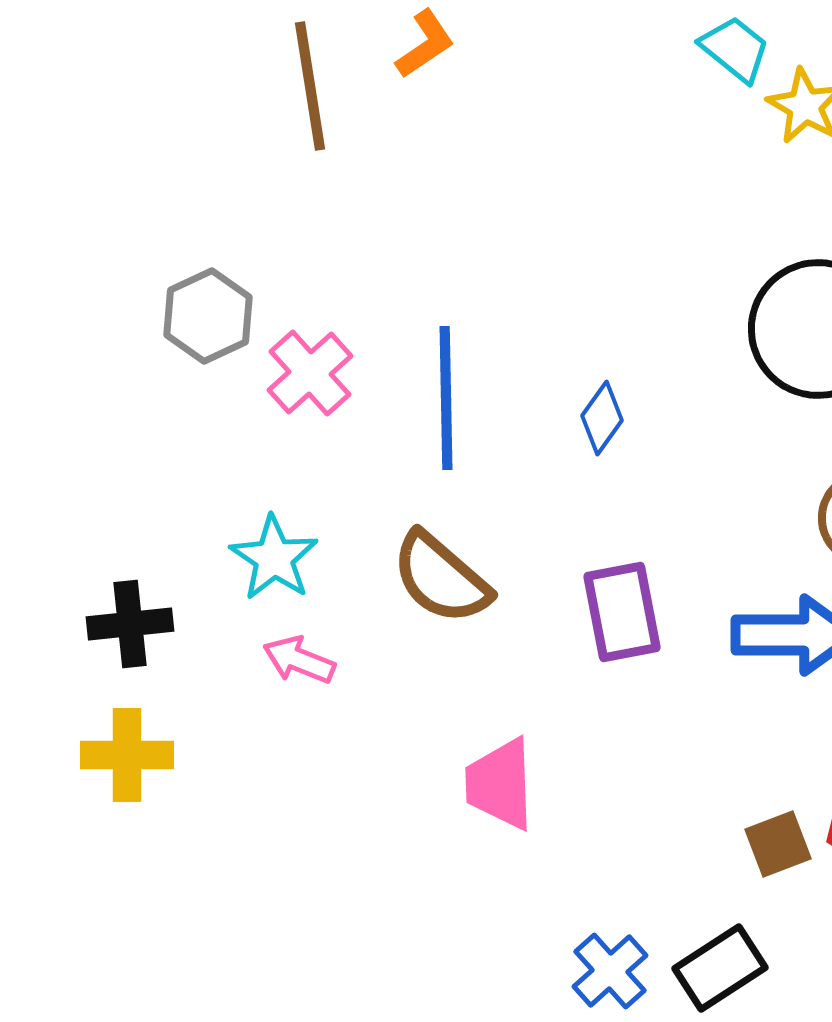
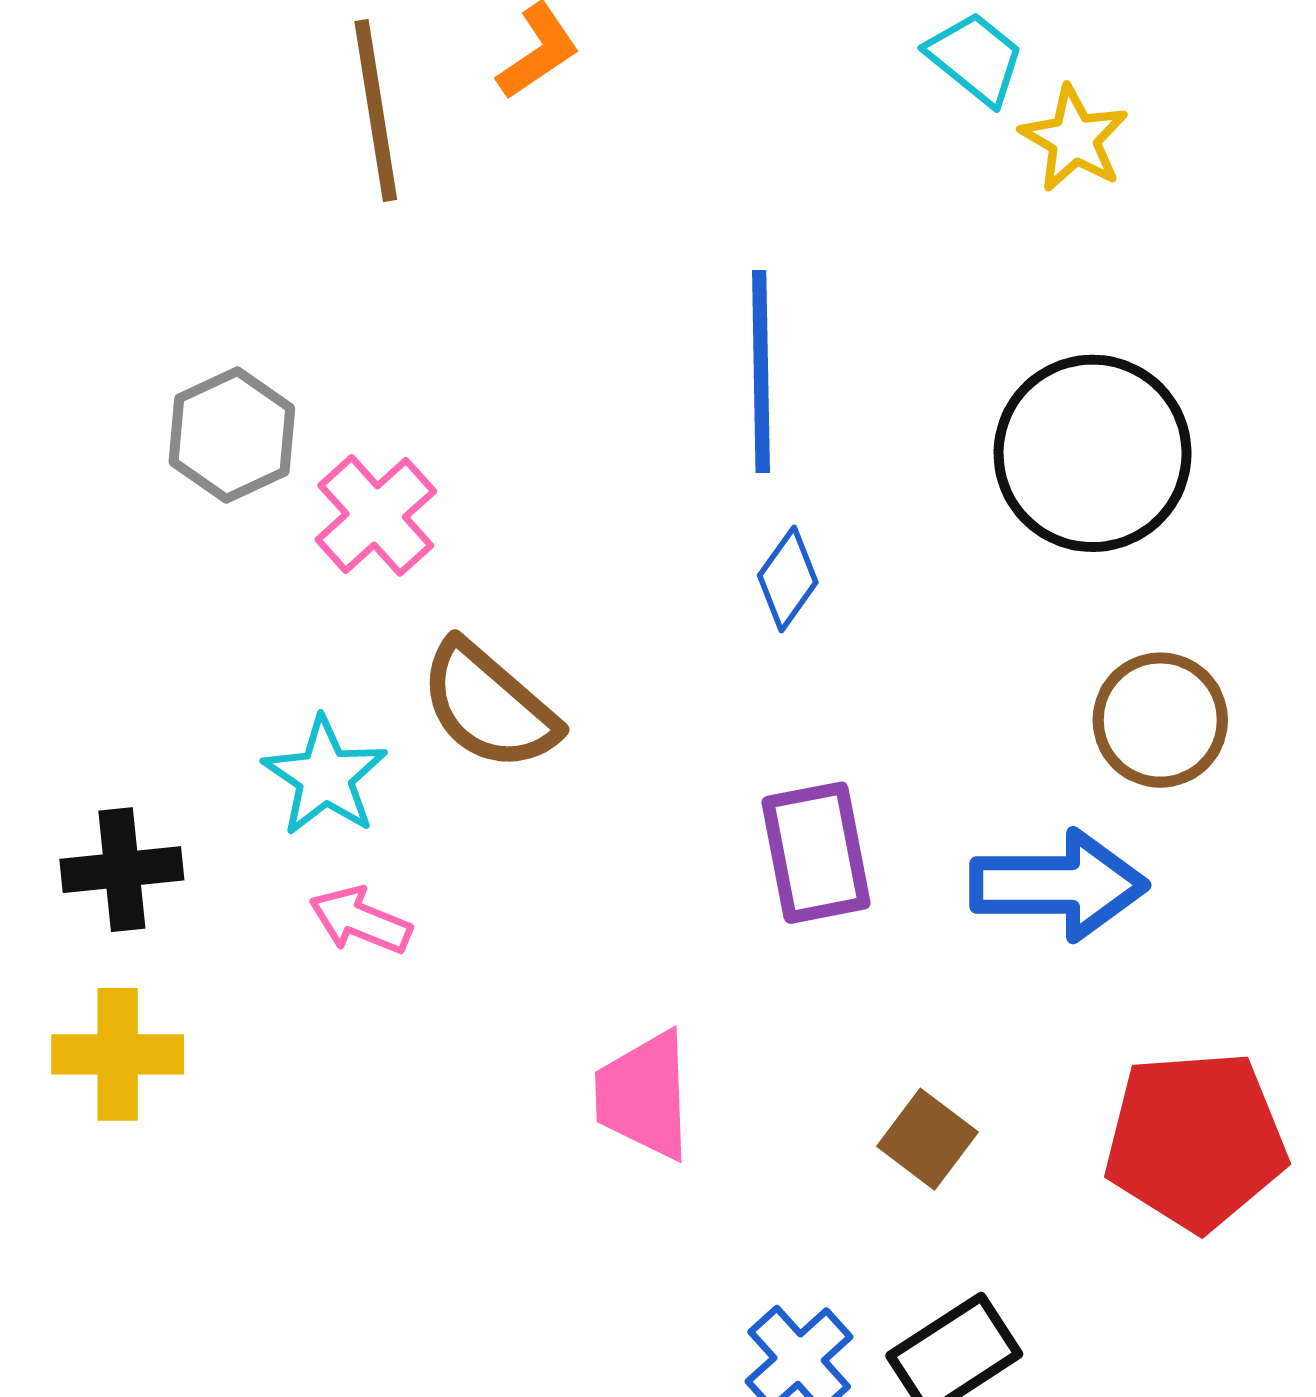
blue line: (446, 398) -> (761, 372), moved
brown semicircle: (441, 578) -> (489, 706), moved
brown square: (778, 844) -> (927, 1139), moved, turned -32

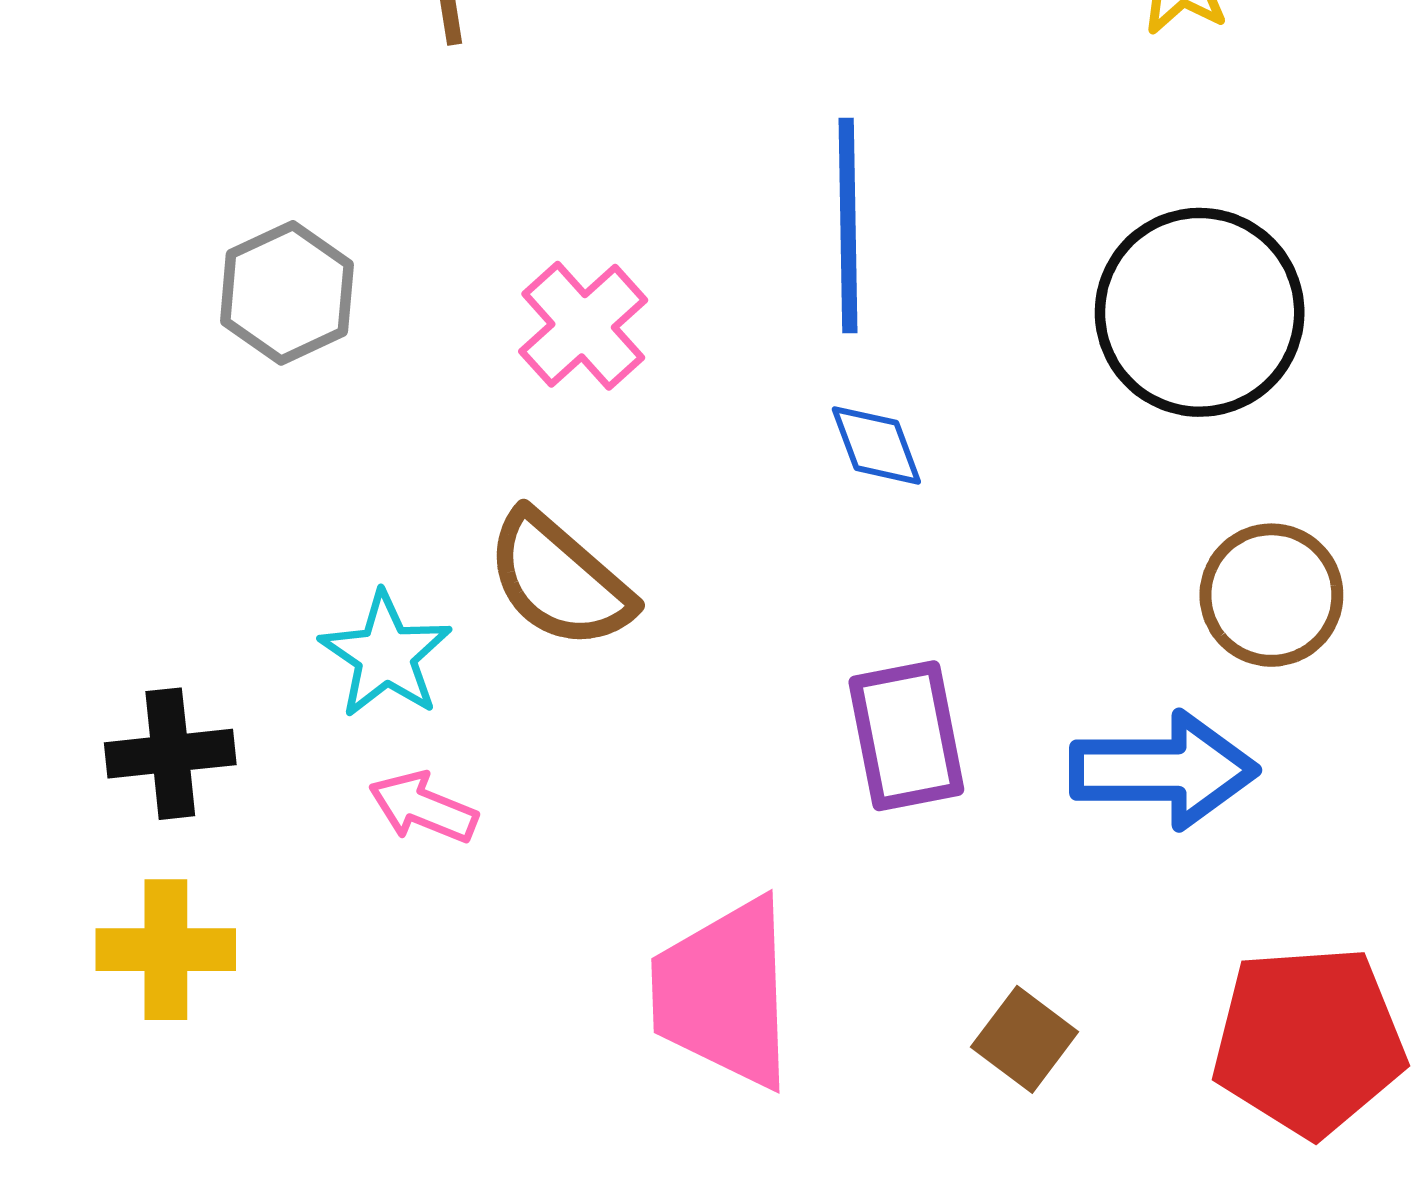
pink cross: (376, 515) -> (583, 326), moved
blue diamond: (788, 579) -> (876, 445), turned -56
pink trapezoid: (644, 1095) -> (724, 993), size x1.4

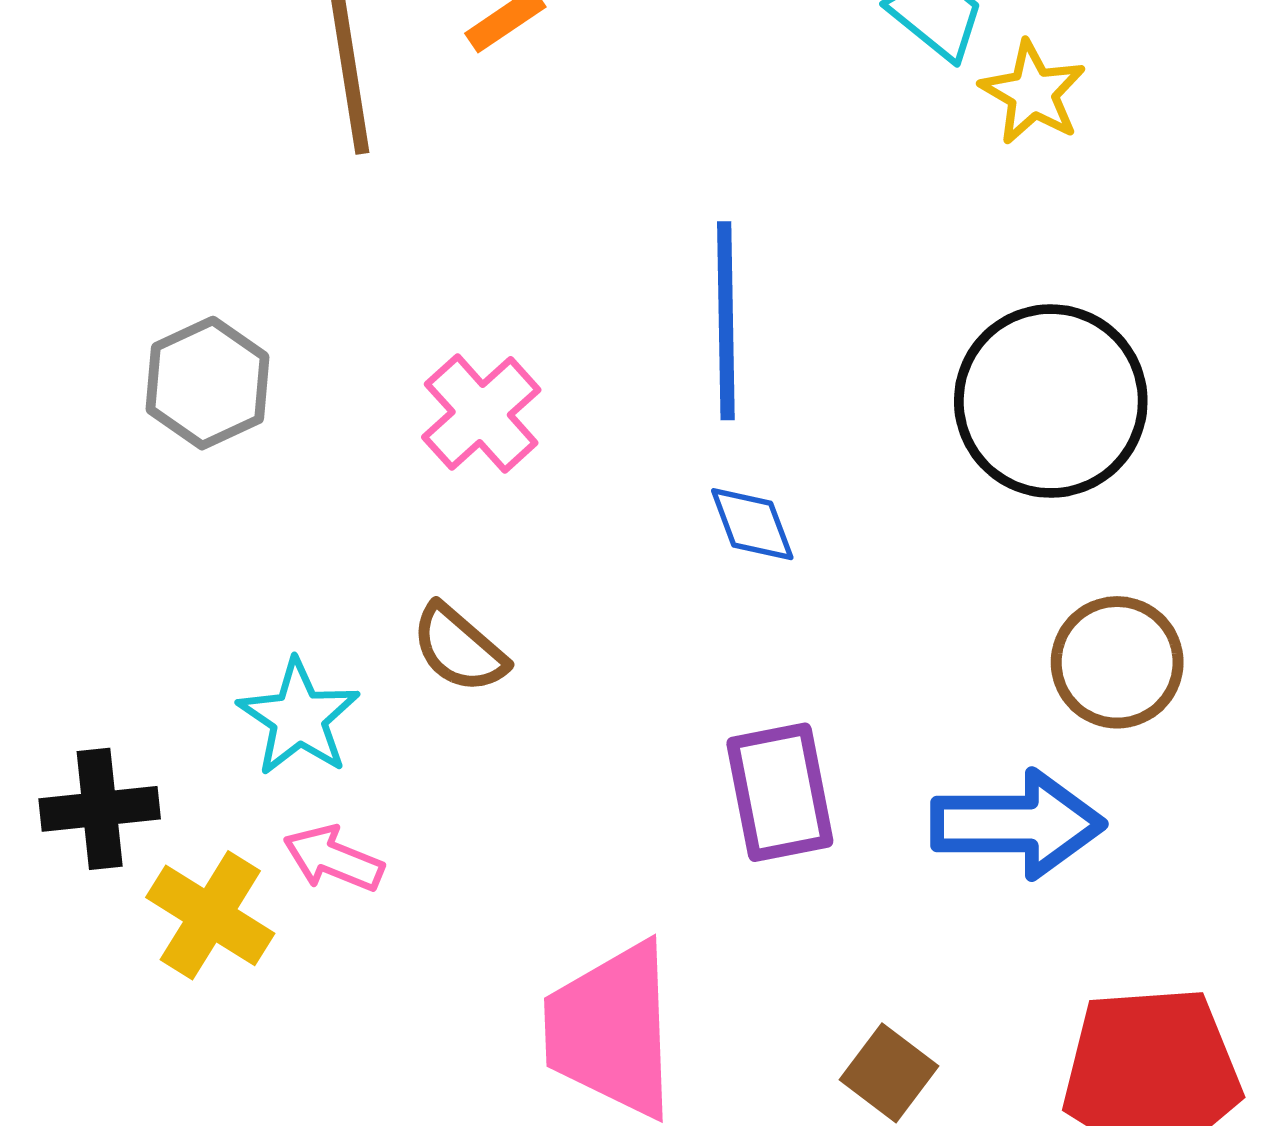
brown semicircle: (559, 580) -> (459, 648), size x0.7
yellow cross: (166, 950) -> (210, 915), moved, turned 32

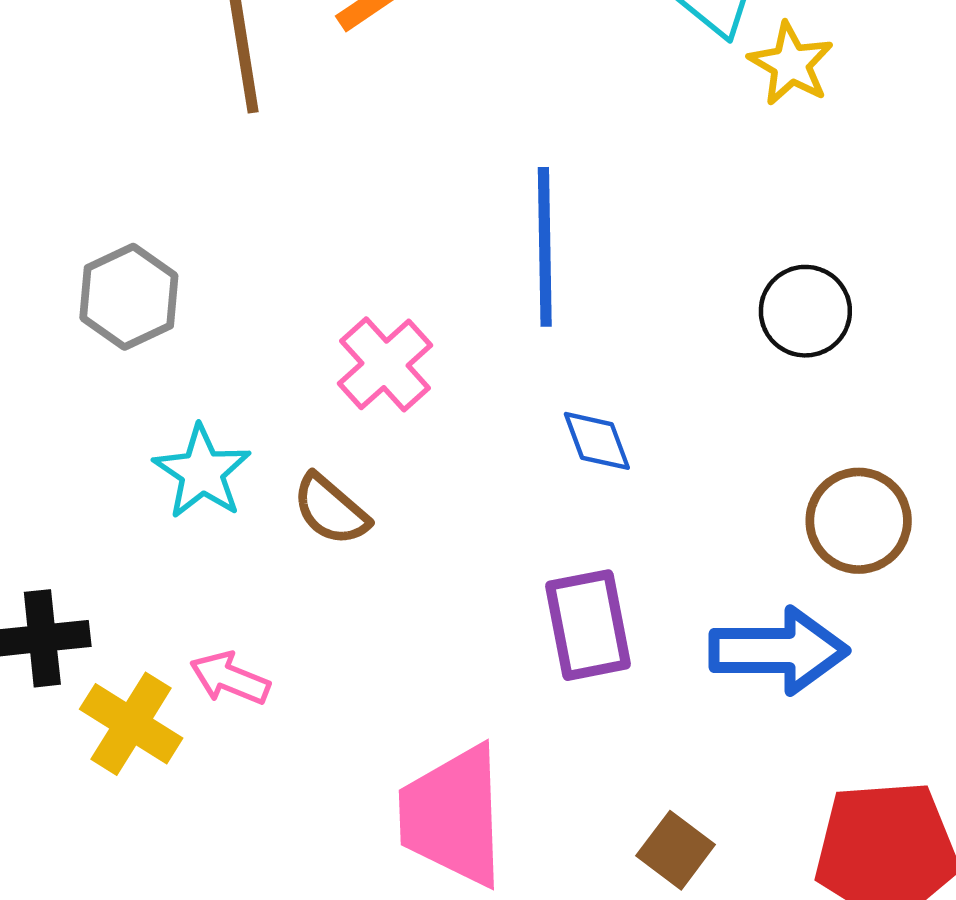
black circle: (1051, 401) -> (805, 311), size x0.6
pink cross: (481, 413) -> (385, 364), moved
blue diamond: (752, 524) -> (597, 441), moved
cyan star: (299, 718) -> (202, 472), moved

